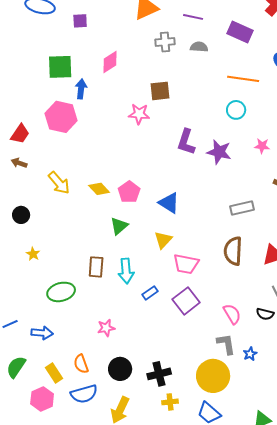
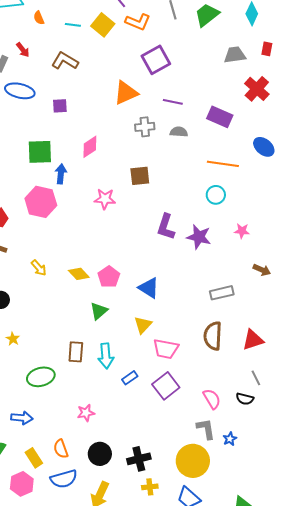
pink star: (139, 114) -> (105, 199), moved
yellow arrow: (59, 183) -> (39, 268), size x0.7

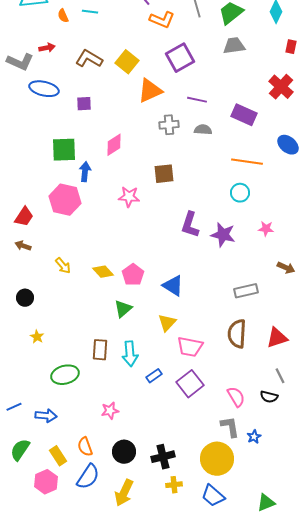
cyan line: (73, 25) -> (90, 12), moved
yellow square: (103, 25) -> (127, 62), moved
red arrow: (23, 50) -> (47, 48), turned -63
gray trapezoid: (235, 55) -> (234, 46), moved
blue semicircle: (64, 479) -> (88, 477), turned -40

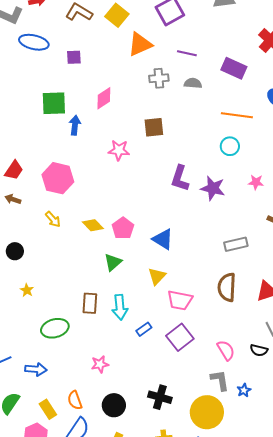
pink hexagon: (65, 200) -> (58, 178), moved
black cross: (163, 457) -> (160, 397), moved, turned 30

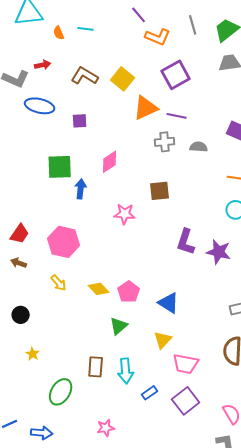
purple line: (187, 53) -> (177, 116), moved
green ellipse: (55, 328) -> (61, 392), turned -44

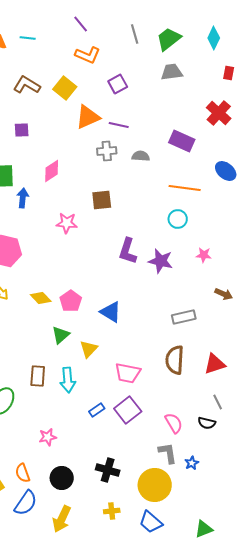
orange L-shape: (158, 37) -> (88, 55), moved
purple square: (176, 75) -> (118, 84), size x0.7
yellow triangle: (163, 340) -> (89, 349), moved
blue rectangle: (150, 393) -> (97, 410), moved

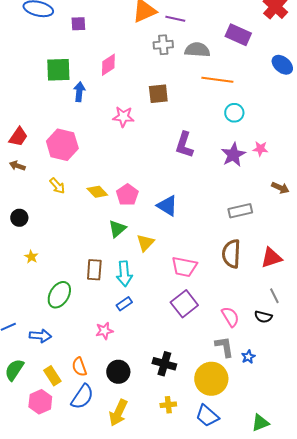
gray semicircle: (141, 156) -> (197, 50), size x1.4
orange line: (185, 188) -> (217, 80), moved
purple star: (161, 261) -> (233, 155), moved, turned 30
blue rectangle: (97, 410) -> (124, 304), moved

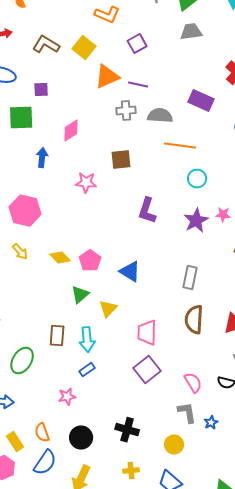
green square: (58, 70) -> (21, 118), moved
gray rectangle: (240, 211) -> (190, 278), moved, turned -65
pink trapezoid: (184, 267) -> (147, 333), turned 80
yellow circle: (211, 379) -> (174, 445), size x0.6

